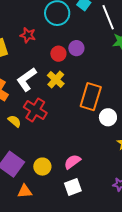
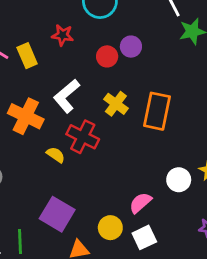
yellow cross: (56, 80) -> (116, 104), moved
white circle: (108, 117) -> (179, 180), moved
yellow circle: (42, 167) -> (110, 228), moved

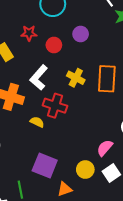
red circle: (107, 56) -> (54, 45), moved

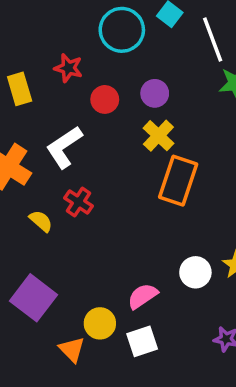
yellow cross: (76, 78) -> (158, 136), moved
red cross: (55, 106) -> (79, 202), size x0.7
orange triangle: (65, 189) -> (72, 350), moved, turned 49

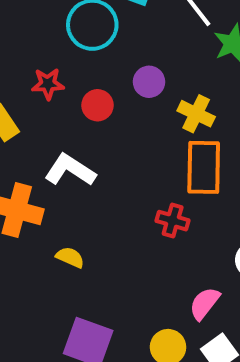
yellow cross: (158, 136) -> (196, 114), moved
white L-shape: (64, 147) -> (70, 170), turned 84
red cross: (79, 202) -> (173, 221), moved

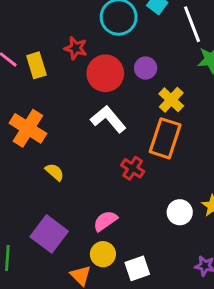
red circle: (97, 105) -> (105, 73), size x1.6
white L-shape: (70, 170) -> (108, 119), moved
pink semicircle: (204, 303) -> (105, 221), moved

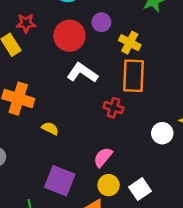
red star: (76, 48) -> (26, 23), moved

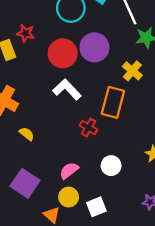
purple circle: (101, 22) -> (94, 47), size x1.6
yellow cross: (130, 43) -> (132, 71), moved
white circle: (162, 133) -> (111, 166), moved

